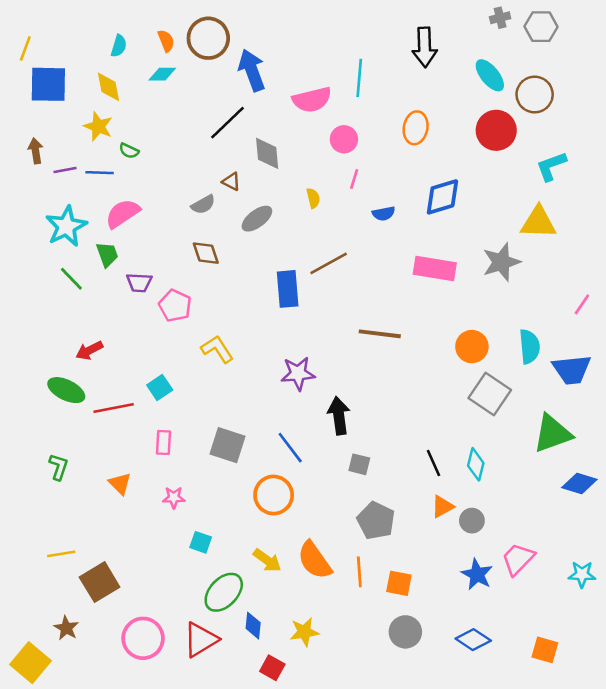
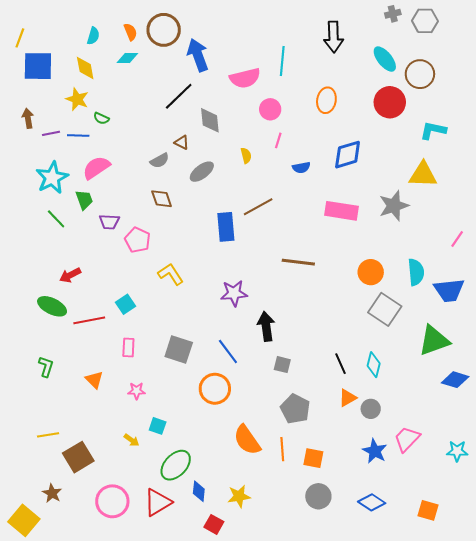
cyan L-shape: (551, 166) -> (433, 130), turned 32
yellow arrow: (267, 560) -> (131, 440), moved, size x0.7

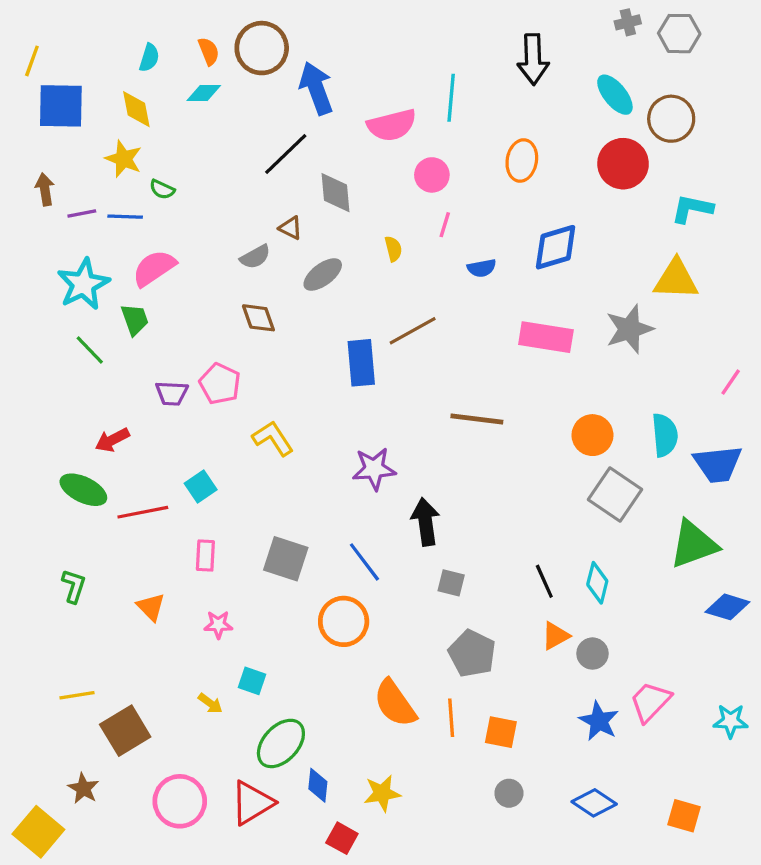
purple trapezoid: (109, 222) -> (172, 393), moved
gray circle: (318, 496) -> (509, 793), size x0.7

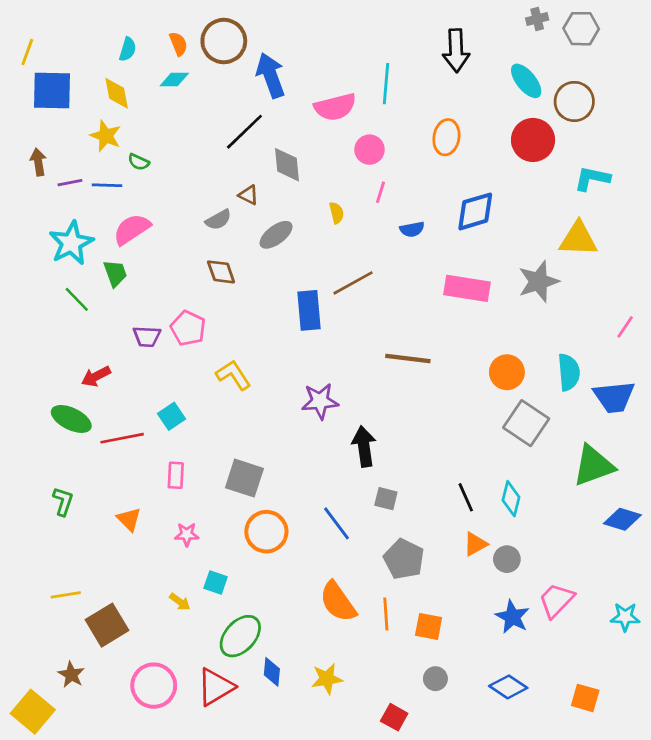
blue line: (364, 562) -> (336, 523), moved
orange circle: (344, 621) -> (266, 532), moved
red square: (342, 838) -> (394, 717), moved

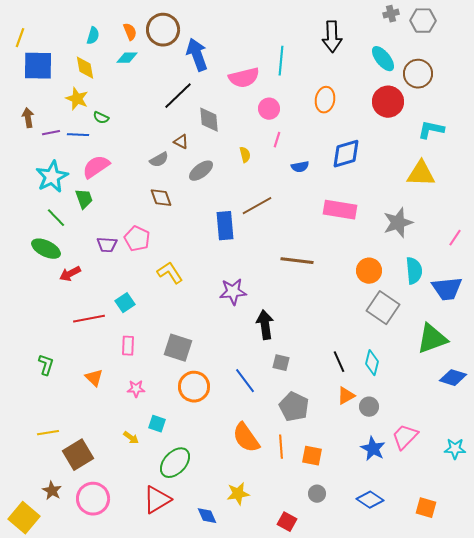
gray star: (539, 282) -> (398, 223), moved
green ellipse: (71, 419) -> (46, 249), moved
blue diamond: (272, 672) -> (207, 516), moved, turned -30
pink circle: (154, 686) -> (93, 499), moved

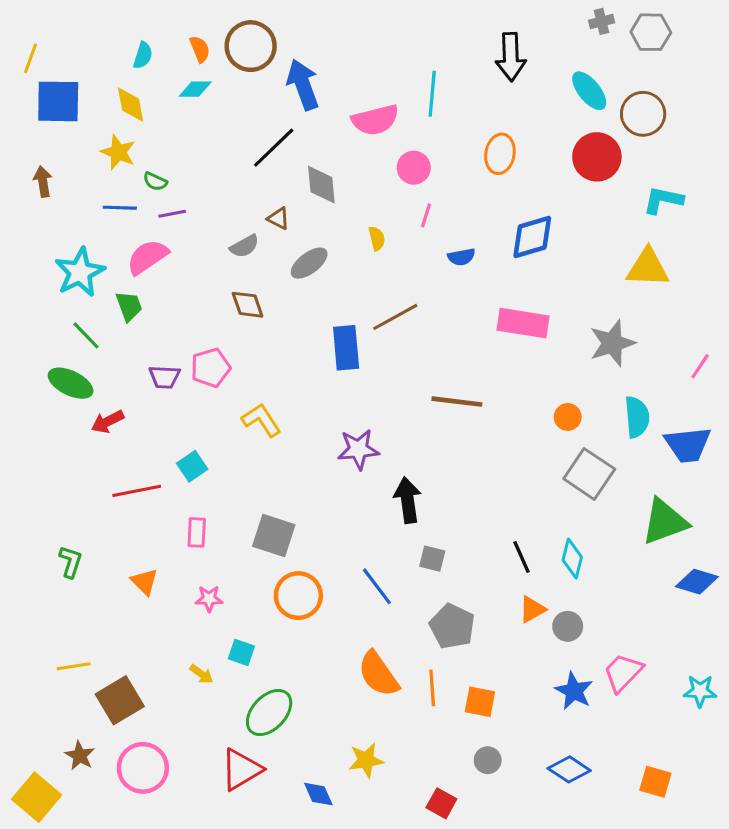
purple line: (51, 133) -> (172, 214), moved
pink pentagon: (137, 239) -> (211, 368), turned 30
orange circle: (369, 271) -> (568, 417), size x0.7

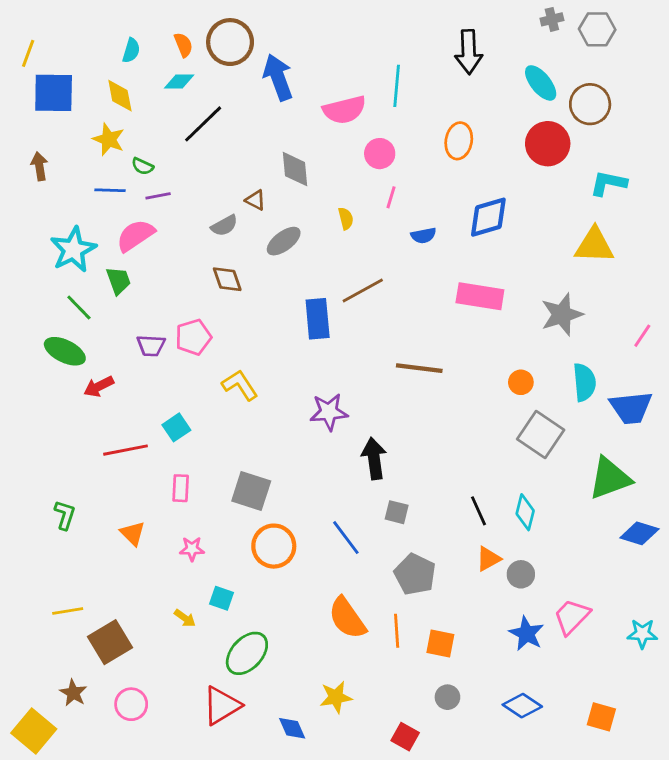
black line: (274, 148) -> (203, 124), moved
pink circle: (143, 768) -> (131, 704), size x0.7

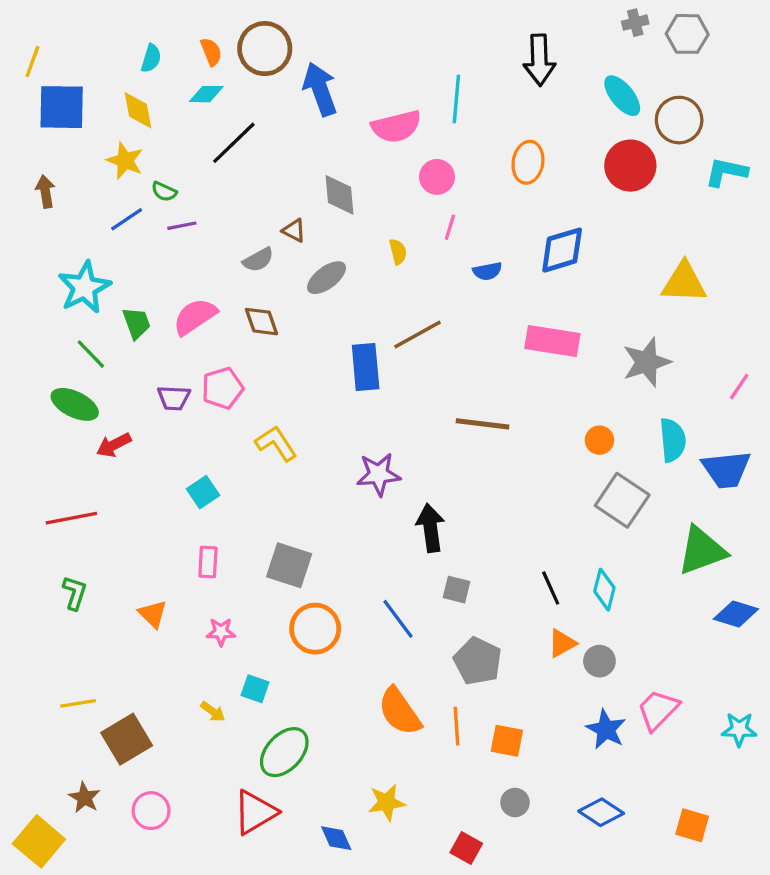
cyan L-shape: (608, 183) -> (726, 172), moved
blue line: (110, 190) -> (127, 219), turned -36
pink semicircle: (135, 235) -> (195, 317), moved
red line: (126, 450) -> (71, 518), moved

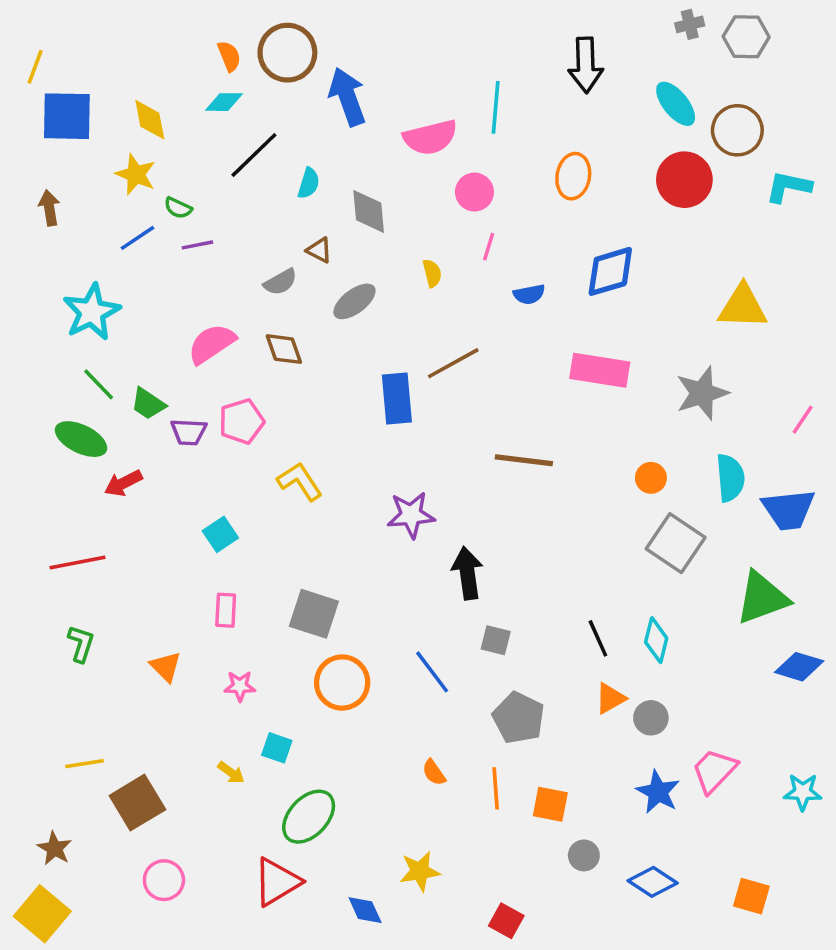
cyan semicircle: (151, 58) -> (309, 183), moved
green trapezoid: (136, 323) -> (148, 404), moved, turned 144
orange semicircle: (400, 711) -> (434, 773), size x0.5
brown star: (84, 798) -> (55, 848), moved
gray circle: (515, 802) -> (584, 855), moved

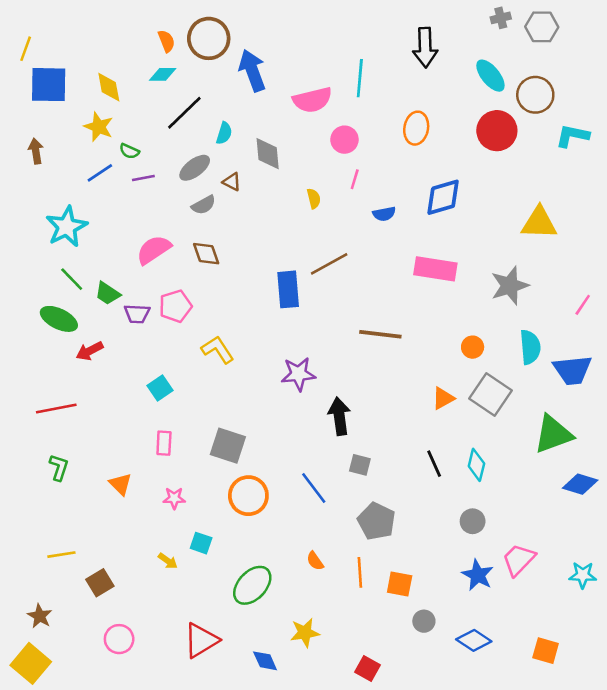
gray ellipse: (354, 301) -> (195, 168), moved
orange triangle: (610, 698) -> (443, 398), moved
brown square: (137, 803) -> (100, 583), size x0.7
green ellipse: (309, 817) -> (252, 585), moved

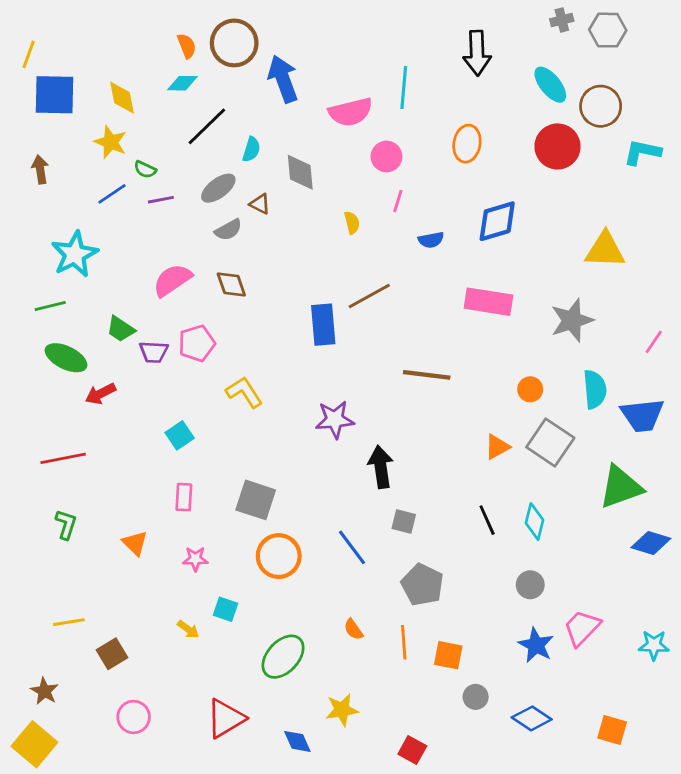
green line: (72, 279) -> (50, 306), moved, turned -60

